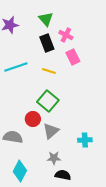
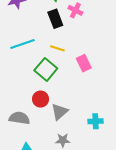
pink rectangle: (73, 57) -> (84, 63), moved
green square: (48, 101) -> (46, 69), moved

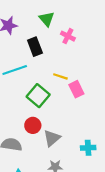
black rectangle: (55, 19) -> (35, 47), moved
yellow line: (57, 48) -> (60, 76), moved

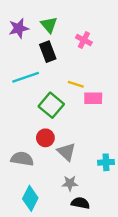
green triangle: (47, 19) -> (49, 25), moved
pink rectangle: (76, 89) -> (93, 98), turned -63
gray triangle: (52, 138) -> (66, 152), turned -36

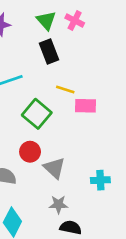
green triangle: (49, 25) -> (46, 20), moved
pink cross: (84, 40) -> (75, 20), moved
black rectangle: (48, 52) -> (49, 52), moved

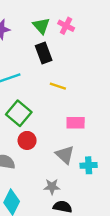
pink rectangle: (85, 106) -> (76, 123), moved
green square: (37, 114) -> (19, 113), moved
gray triangle: (54, 168) -> (65, 155), moved

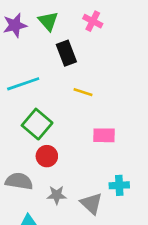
green triangle: (41, 26) -> (48, 21), moved
gray triangle: (65, 155) -> (91, 203), moved
gray star: (52, 187) -> (57, 195), moved

